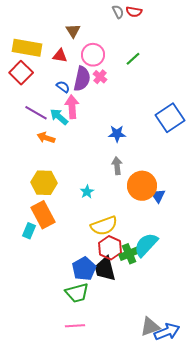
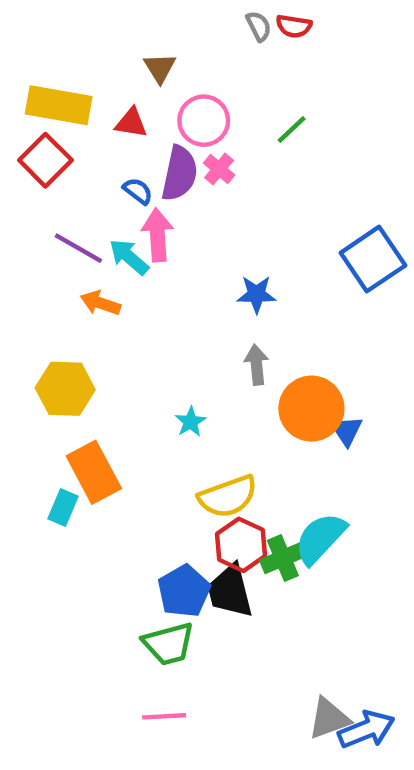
yellow hexagon: (44, 183) -> (65, 389), moved

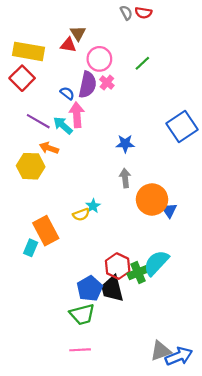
red triangle: (131, 123) -> (68, 45), moved
yellow hexagon: (65, 389) -> (31, 166), moved
yellow semicircle: (228, 497) -> (81, 215), moved, size x0.6

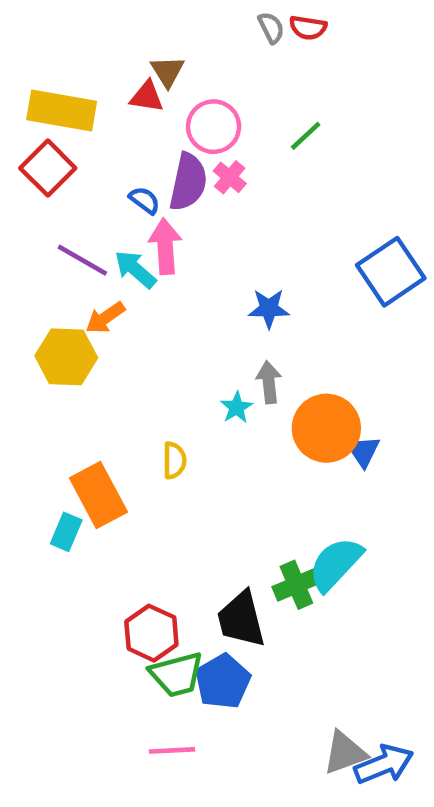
orange arrow: (49, 148) -> (105, 318), turned -54
cyan star: (93, 206) -> (237, 407), moved
yellow semicircle: (81, 215) -> (174, 460), turned -70
red hexagon: (118, 266) -> (151, 633), moved
blue pentagon: (90, 289) -> (223, 681), moved

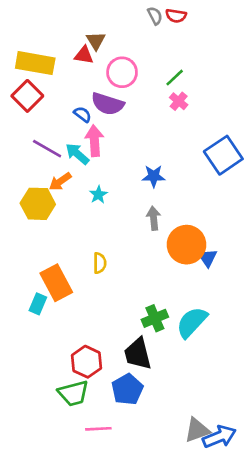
pink cross: (230, 177) -> (179, 101), moved
purple semicircle: (188, 182) -> (108, 104), turned 96
cyan star: (237, 407) -> (98, 195), moved
green cross: (296, 585) -> (155, 318), moved
green trapezoid: (177, 675) -> (73, 393), moved

